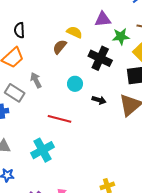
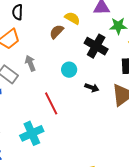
red line: (60, 119) -> (51, 103), turned 45

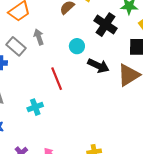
black arrow: (92, 88) -> (98, 66), size x1.5
cyan cross: (32, 133) -> (35, 107), size x0.7

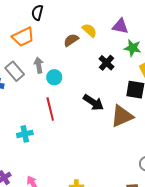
black cross: (105, 25) -> (107, 63), size x0.7
cyan circle: (77, 46) -> (54, 77), moved

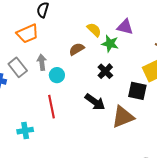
brown semicircle: (71, 40) -> (77, 49), moved
green star: (133, 48) -> (110, 44), moved
black cross: (107, 63) -> (105, 71), moved

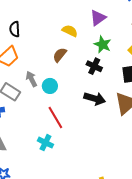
purple triangle: (125, 27) -> (98, 18), turned -30
green star: (110, 44) -> (103, 44), moved, turned 30
cyan cross: (25, 131) -> (45, 143), moved, turned -35

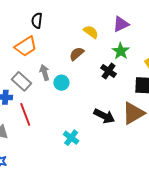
black arrow: (95, 99) -> (104, 116), moved
red line: (55, 118) -> (25, 114), moved
cyan cross: (45, 143) -> (71, 138), moved

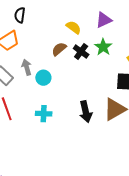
black cross: (109, 71) -> (81, 52), moved
black arrow: (104, 116) -> (86, 112), turned 50
cyan cross: (71, 138) -> (44, 114), moved, turned -35

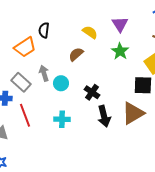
black semicircle: (20, 15) -> (44, 30), moved
purple triangle: (104, 20) -> (120, 24), turned -36
black cross: (81, 52) -> (92, 92), moved

